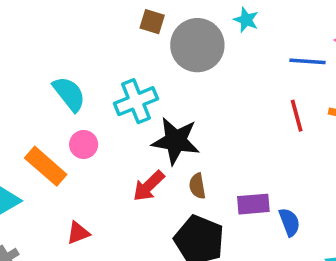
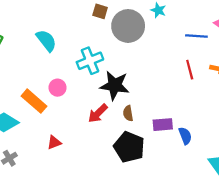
cyan semicircle: (69, 94) -> (46, 41), moved

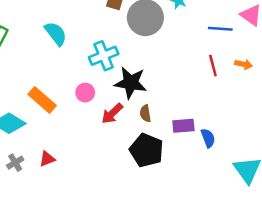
pink circle: (58, 88) -> (85, 93), moved
red triangle: (54, 142) -> (47, 159), moved

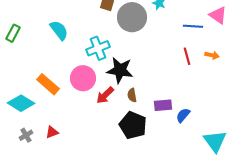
pink circle: (85, 93) -> (83, 78), size x1.6
blue semicircle: (208, 138) -> (183, 115), turned -119

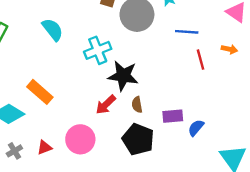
blue line: (193, 26) -> (187, 32), moved
orange arrow: (212, 55) -> (229, 49), moved
pink circle: (83, 78) -> (80, 139), moved

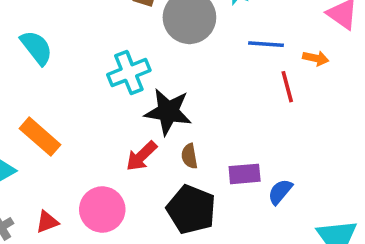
cyan semicircle: (53, 30) -> (36, 48), moved
orange arrow: (229, 49) -> (316, 58), moved

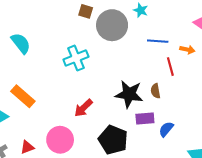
black star: (168, 112) -> (129, 94), moved
brown semicircle: (189, 156) -> (156, 91), moved

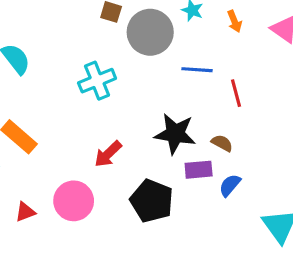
blue line: (158, 41) -> (197, 70), moved
orange arrow: (187, 50) -> (234, 21), moved, turned 56
brown semicircle: (156, 91) -> (222, 143), moved, turned 128

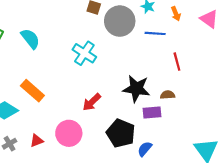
blue line: (197, 70) -> (155, 33), moved
cyan cross: (97, 81) -> (84, 53), turned -35
brown semicircle: (222, 143) -> (168, 95), turned -32
blue semicircle: (230, 185) -> (145, 149), moved

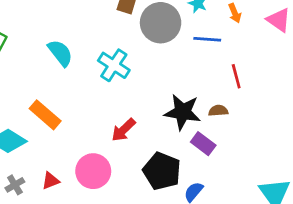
cyan semicircle: (30, 39) -> (60, 53), moved
brown semicircle: (168, 95) -> (218, 111), moved
purple rectangle: (152, 112) -> (203, 144), turned 42

